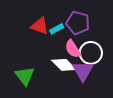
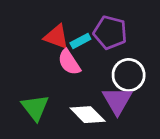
pink semicircle: (73, 49) -> (69, 62), moved
white diamond: (64, 65) -> (88, 115), moved

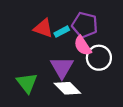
pink semicircle: (69, 62) -> (83, 46), moved
purple triangle: (117, 100) -> (62, 68), moved

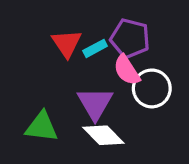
red triangle: (43, 28) -> (67, 43), turned 36
green triangle: (27, 83) -> (42, 127), turned -45

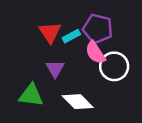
purple triangle: (95, 103) -> (55, 69), moved, size x0.7

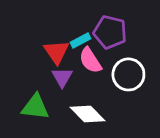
red triangle: (50, 32) -> (56, 52), moved
pink semicircle: (95, 53) -> (90, 60), moved

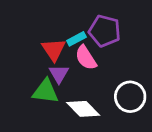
white circle: (128, 74) -> (130, 97), moved
green triangle: (35, 107) -> (46, 91), moved

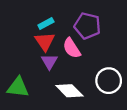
cyan rectangle: (76, 39) -> (46, 23), moved
green triangle: (46, 91) -> (18, 87), moved

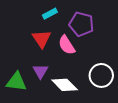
cyan rectangle: (46, 23) -> (50, 14), moved
purple triangle: (49, 62) -> (40, 71), moved

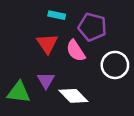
cyan rectangle: (50, 14) -> (57, 15), turned 40
white circle: (101, 75) -> (115, 65), moved

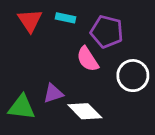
red triangle: (47, 44) -> (30, 21), moved
purple triangle: (46, 80) -> (53, 93), turned 42

